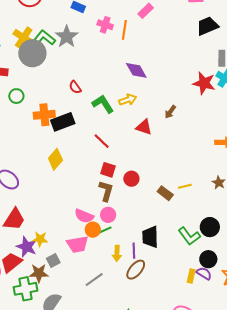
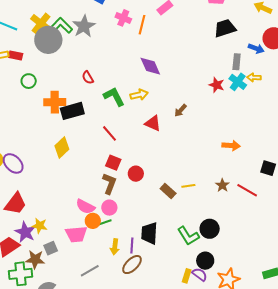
red star: (204, 83) -> (217, 85), size x0.7

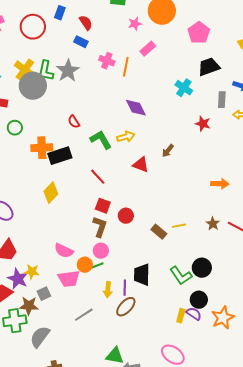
green L-shape: (62, 25) -> (46, 71), turned -120
cyan cross: (238, 82) -> (184, 88), moved
pink semicircle: (85, 207) -> (64, 251), moved

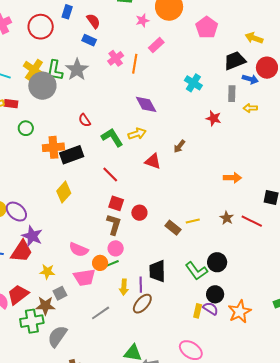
pink cross: (107, 61) -> (116, 58), turned 35
black trapezoid: (209, 67) -> (235, 61), moved
purple star: (18, 279) -> (32, 236), moved

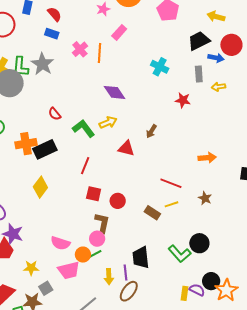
red line: (110, 175) -> (85, 166), turned 72
red line: (252, 221) -> (171, 183), moved
brown L-shape: (114, 224) -> (102, 223), moved
black circle: (215, 294) -> (211, 281), moved

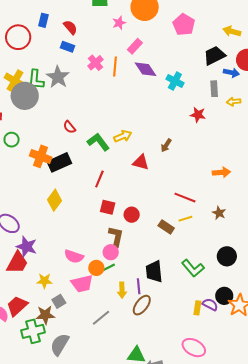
purple diamond: (114, 92) -> (145, 69), moved
orange cross: (26, 144) -> (41, 156), turned 30
black circle: (199, 243) -> (227, 256), moved

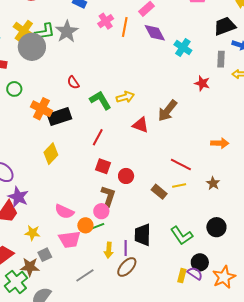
green L-shape: (36, 79) -> (45, 32), turned -110
brown arrow: (166, 145) -> (167, 111), size x1.6
black circle: (224, 296) -> (200, 262), moved
green cross: (33, 331) -> (16, 282), turned -30

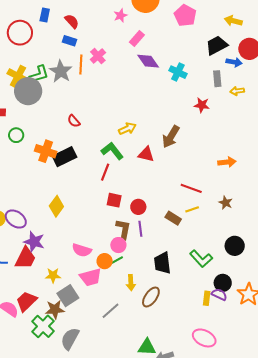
orange line: (125, 27) -> (81, 64), moved
green L-shape: (100, 100) -> (112, 151), moved
yellow diamond: (51, 154) -> (56, 206), moved
purple line: (126, 248) -> (140, 229), moved
gray square: (45, 255) -> (68, 296), size x1.5

